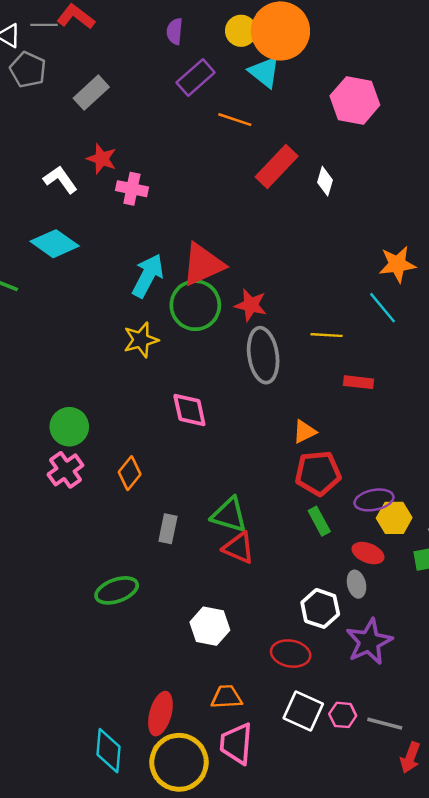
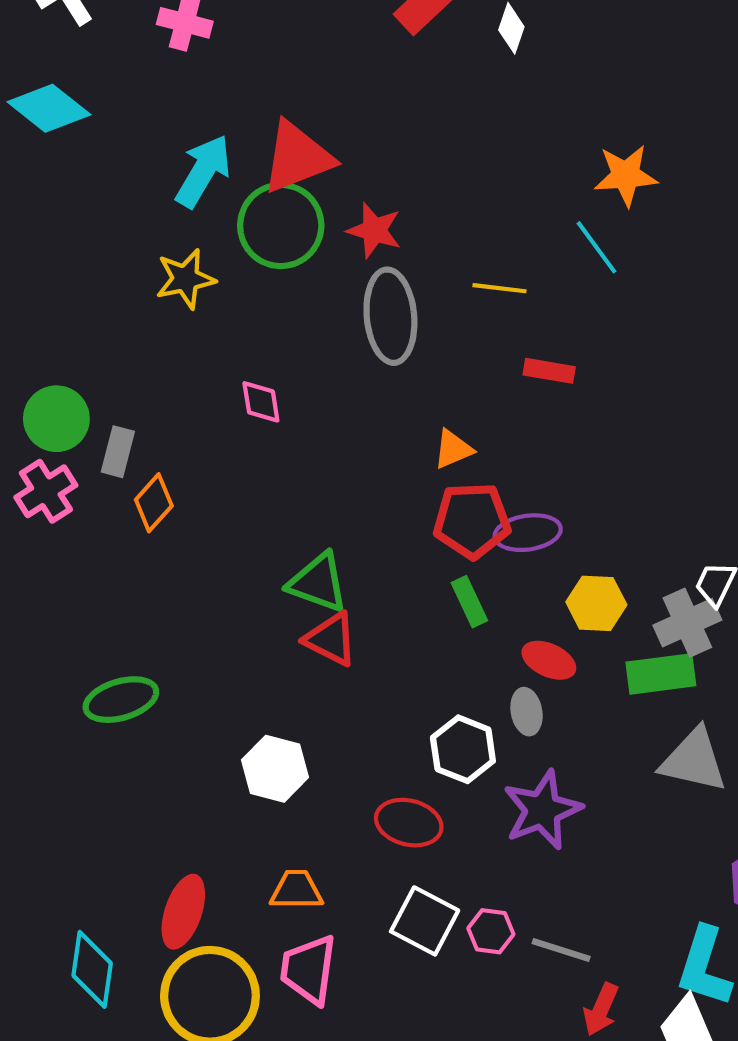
pink diamond: (189, 410) -> (261, 402), size x0.7
purple ellipse: (374, 500) -> (528, 533), moved
gray rectangle: (168, 529) -> (118, 452), moved

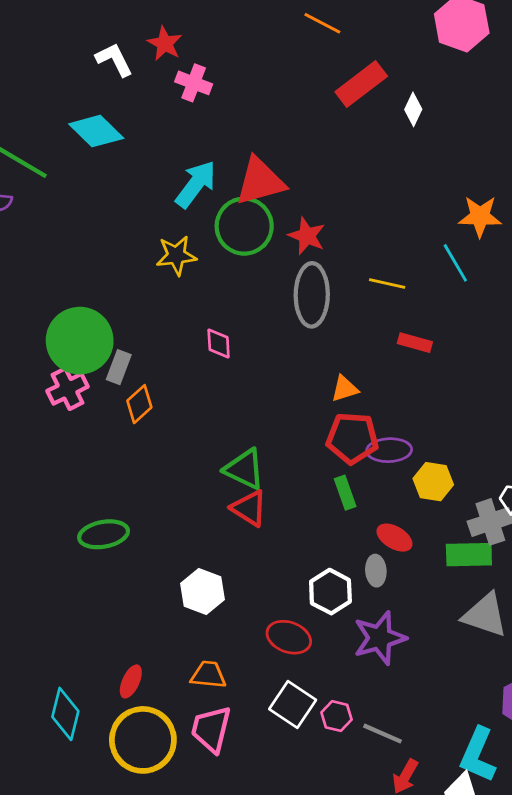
green circle: (56, 419) -> (80, 341), size x1.5
yellow hexagon: (596, 603) -> (433, 482), moved
red ellipse: (183, 912) -> (131, 681), size x0.7

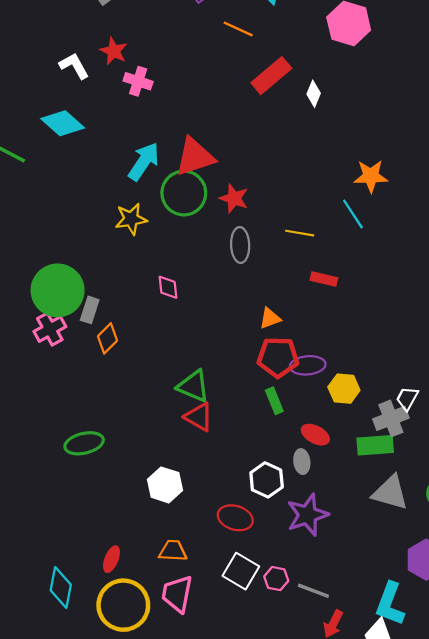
gray ellipse: (312, 295) -> (240, 245), size x0.7

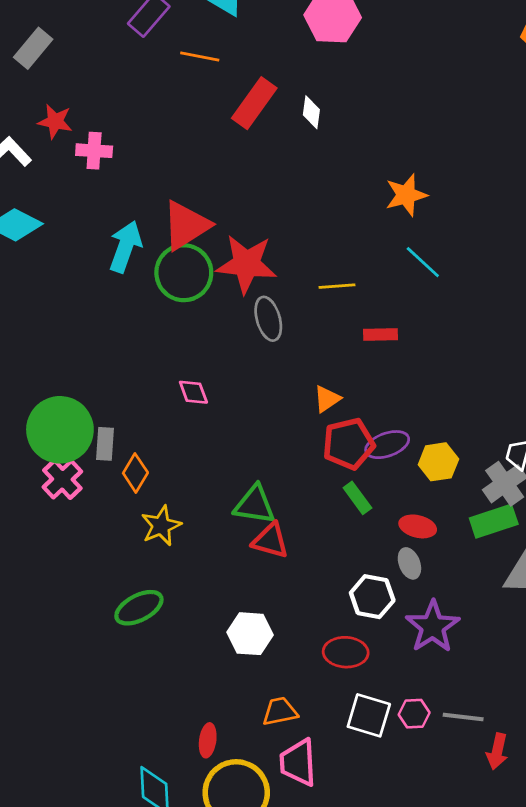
red star: (234, 198) -> (246, 264), size x1.6
cyan line: (353, 214) -> (423, 262), moved
yellow star: (131, 219) -> (161, 526), moved

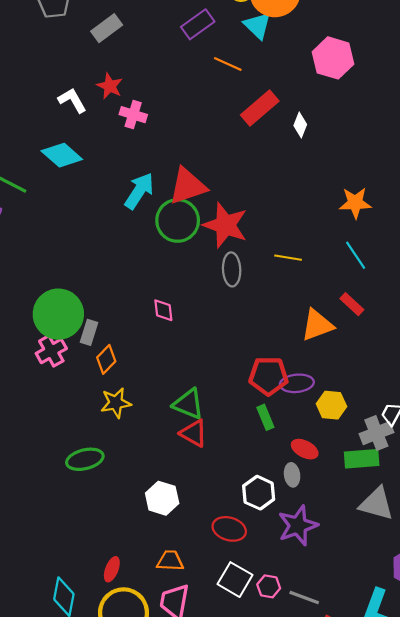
red rectangle: (381, 335) -> (352, 304), moved, turned 30
orange triangle: (327, 399) -> (317, 325), moved, size x1.6

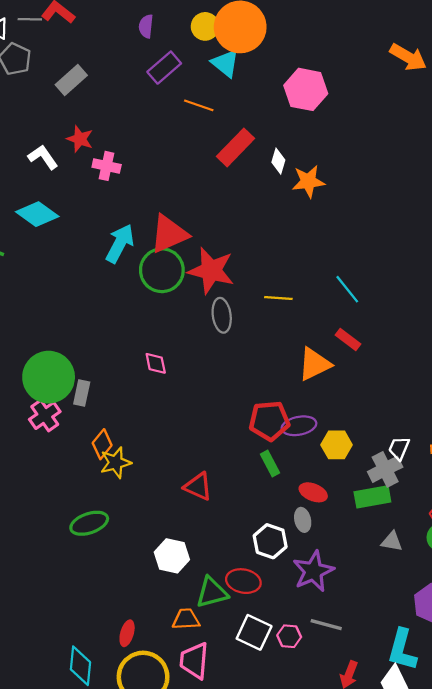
orange star: (355, 203) -> (308, 181), moved
orange diamond: (106, 359) -> (102, 444), moved
green triangle: (188, 404) -> (212, 592), moved, turned -32
gray triangle: (376, 504) -> (392, 541), size x0.6
gray line: (304, 598) -> (326, 625), moved

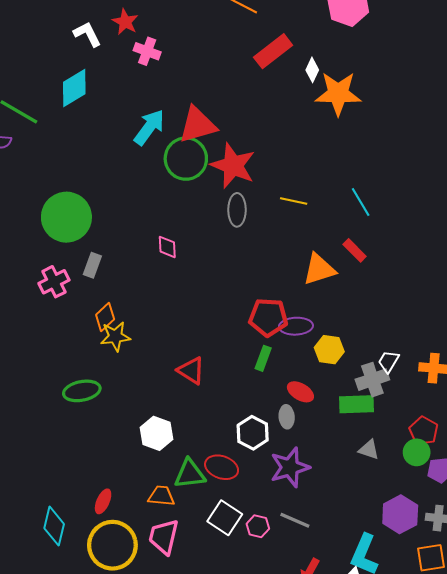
orange star: (308, 181) -> (338, 94), size x1.4
cyan diamond: (37, 214) -> (74, 88), turned -75
green circle: (49, 377) -> (66, 217), moved
green rectangle: (270, 463) -> (263, 358), turned 40

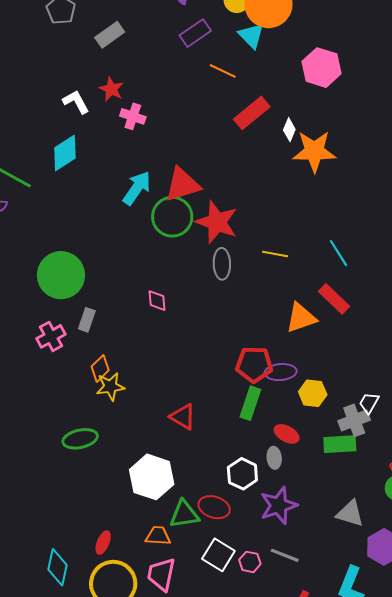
red rectangle: (355, 250) -> (334, 299), size x1.4
green rectangle: (263, 358) -> (250, 403), size x1.4
white hexagon: (156, 433) -> (152, 477), size x1.4
gray triangle: (369, 450) -> (350, 513), moved, size x1.4

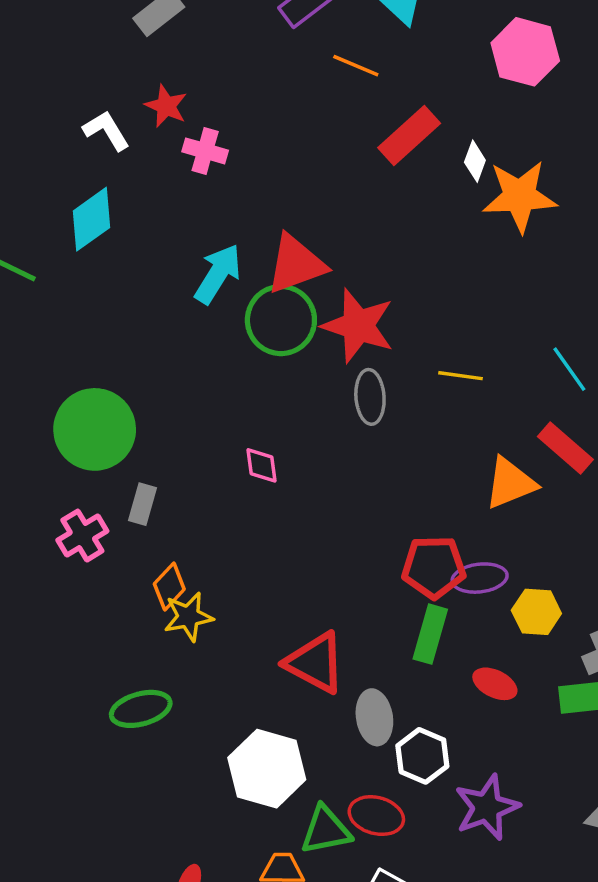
red triangle: (183, 417) -> (315, 663), size x1.4
gray ellipse: (274, 458) -> (374, 717), moved, size x1.4

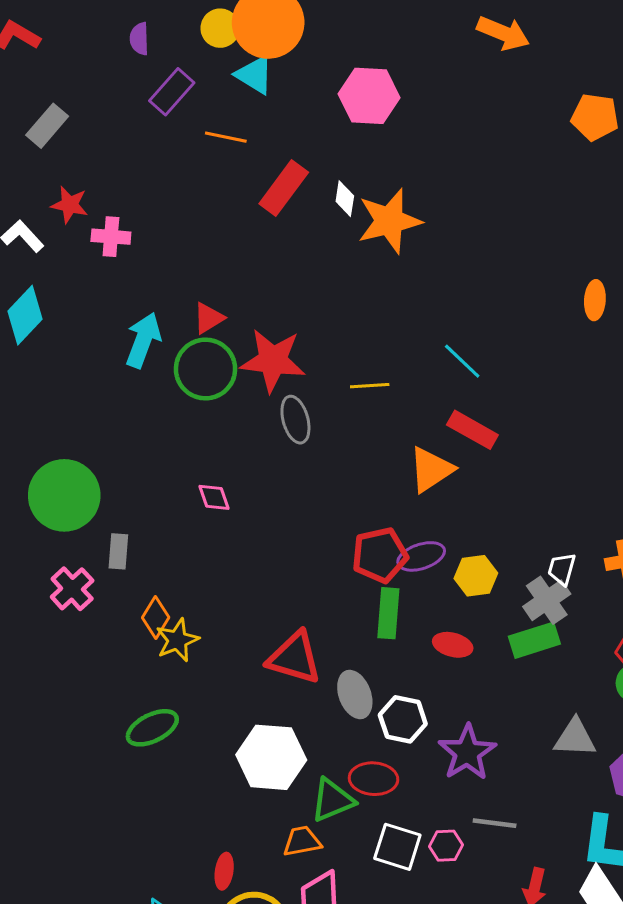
red triangle: (296, 264) -> (209, 318), size x0.6

